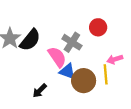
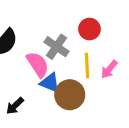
pink arrow: (115, 59) -> (109, 69), turned -35
yellow line: (106, 74) -> (87, 66), moved

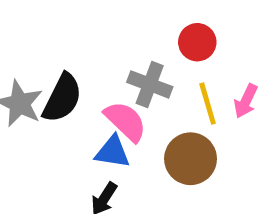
blue triangle: (50, 83) -> (113, 152), moved

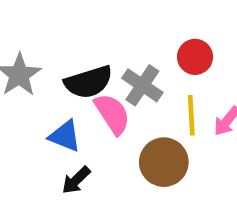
black semicircle: (62, 98) -> (88, 82), moved, turned 33
blue triangle: (113, 152) -> (65, 136), moved

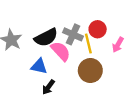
red circle: (195, 57) -> (98, 29), moved
yellow line: (191, 115) -> (88, 43), moved

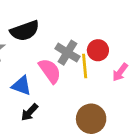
black semicircle: (46, 37) -> (25, 31), moved
brown circle: (90, 71) -> (91, 119), moved

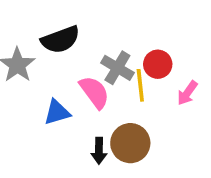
blue triangle: (21, 86) -> (57, 112), turned -35
black arrow: (30, 112) -> (99, 151), moved, turned -42
brown circle: (91, 119) -> (130, 143), moved

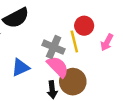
gray cross: (117, 68) -> (54, 47), moved
pink semicircle: (94, 92) -> (58, 67), moved

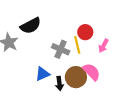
blue triangle: (20, 67) -> (43, 74), moved
pink semicircle: (58, 67) -> (92, 72), moved

